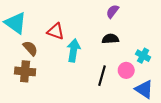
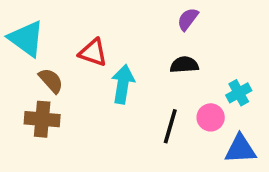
cyan cross: (143, 56) -> (239, 93), turned 32
blue triangle: (144, 89) -> (240, 149), turned -36

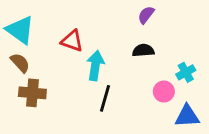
brown semicircle: (51, 81) -> (20, 63), moved
black line: (170, 126) -> (105, 98), moved

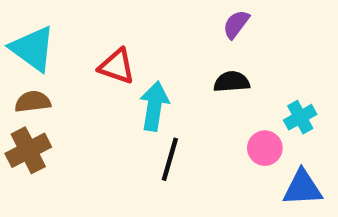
brown semicircle: (20, 63) -> (33, 102), turned -55
brown cross: (32, 93) -> (28, 150), moved, turned -32

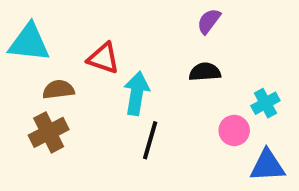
cyan triangle: (33, 49) -> (29, 43), turned -30
brown semicircle: (33, 102) -> (58, 89), moved
brown cross: (28, 150) -> (49, 132), moved

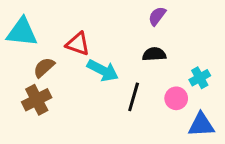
brown semicircle: (58, 89) -> (44, 67), turned -35
cyan arrow: (137, 93) -> (103, 70), turned 108
black line: (150, 140) -> (134, 97), moved

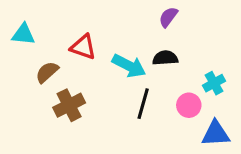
cyan triangle: (22, 32) -> (23, 34), size x0.7
cyan arrow: (103, 70) -> (129, 66), moved
brown cross: (37, 100) -> (69, 105), moved

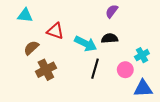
cyan triangle: (23, 34) -> (25, 15), moved

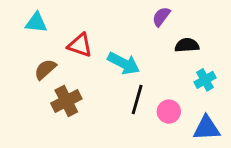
black semicircle: (110, 38) -> (187, 45), moved
pink circle: (125, 70) -> (169, 112), moved

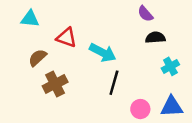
purple semicircle: (161, 17) -> (145, 14), moved, turned -78
pink circle: (169, 112) -> (140, 109), moved

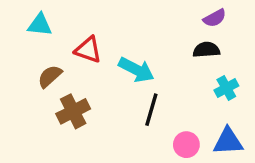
purple semicircle: (145, 14) -> (215, 18), moved, turned -78

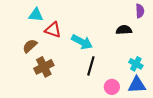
purple semicircle: (215, 18) -> (140, 11), moved, turned -64
cyan triangle: (40, 25) -> (36, 15), moved
cyan cross: (226, 88) -> (136, 64), moved, turned -32

